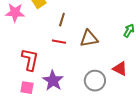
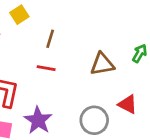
brown triangle: (89, 39) -> (102, 64), moved

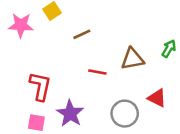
brown line: (50, 39) -> (82, 34), turned 48
red line: (46, 68) -> (97, 72), moved

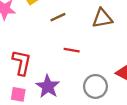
brown triangle: (132, 59) -> (102, 18), moved

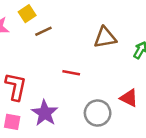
brown line: (58, 17) -> (43, 31), moved

